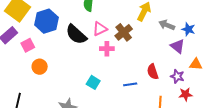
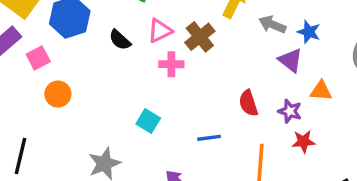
black semicircle: (76, 34) -> (120, 40), size x0.6
blue line: (130, 84) -> (209, 138), moved

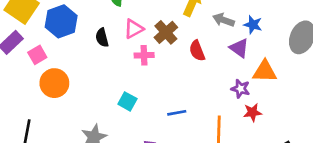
black semicircle: (120, 40) -> (102, 38), turned 36
orange triangle: (321, 91) -> (265, 71), size x1.4
orange circle: (58, 94) -> (54, 83), size x1.4
red semicircle: (248, 103) -> (197, 51), moved

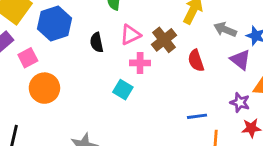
cyan square: (127, 101) -> (123, 90), moved
blue line: (177, 113) -> (197, 116), moved

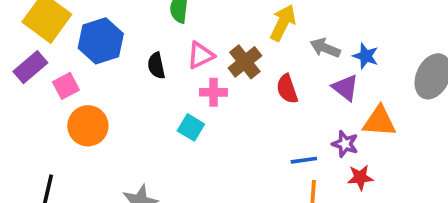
blue line: (197, 116) -> (304, 160), moved

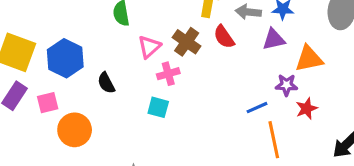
black semicircle: (156, 66) -> (106, 83), moved
pink square: (66, 86) -> (48, 103), turned 30
purple triangle: (345, 88) -> (274, 39), turned -35
red semicircle: (287, 89) -> (224, 37), moved

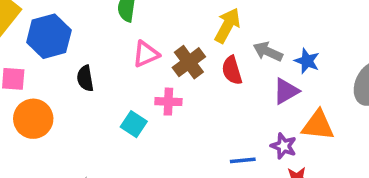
purple triangle: (274, 39) -> (286, 91), turned -35
pink cross: (168, 74) -> (168, 102), moved

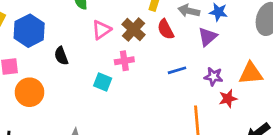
orange triangle: (318, 125) -> (251, 73), moved
blue line: (243, 160) -> (177, 70), moved

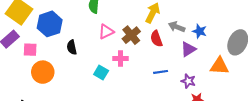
orange triangle: (251, 73) -> (219, 66), moved

